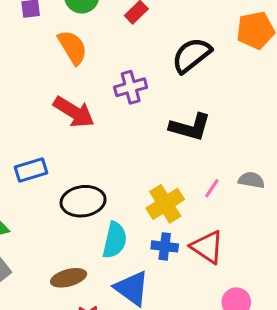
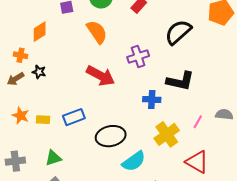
cyan semicircle: (115, 240) -> (134, 161), turned 45
blue cross: (165, 246) -> (152, 100), moved

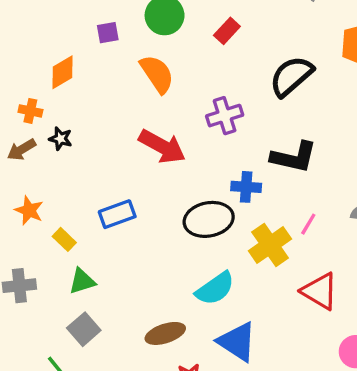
yellow rectangle: (43, 120) -> (64, 239), moved, turned 40
pink line: (198, 122) -> (308, 224), moved
black ellipse: (111, 136) -> (209, 219), moved

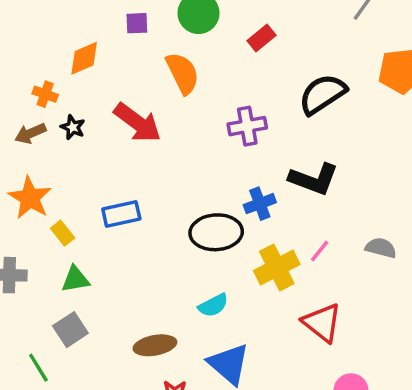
red arrow: (162, 146) -> (138, 123), moved
blue cross: (246, 187) -> (260, 204), turned -32
orange star: (29, 210) -> (30, 198), size x1.4
cyan semicircle: (215, 289) -> (213, 305), size x0.7

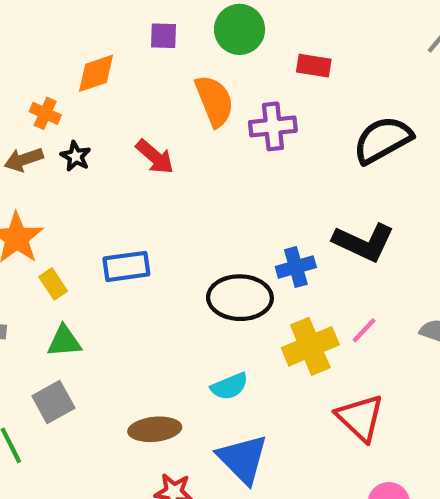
red rectangle: (261, 38) -> (314, 66), turned 44
red arrow: (138, 123) -> (155, 157), size x0.7
purple cross: (247, 126) -> (273, 126), moved

